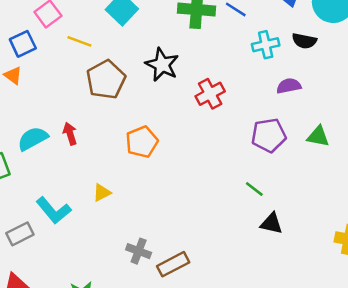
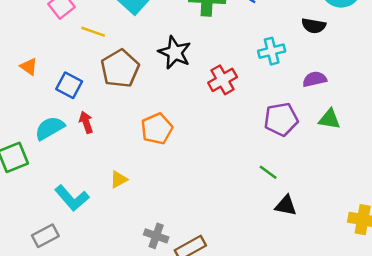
blue square: (23, 44) -> (69, 85), moved, turned -35
cyan cross: (266, 45) -> (272, 51), moved
purple semicircle: (289, 86) -> (315, 79), moved
gray rectangle: (20, 234) -> (45, 236), moved

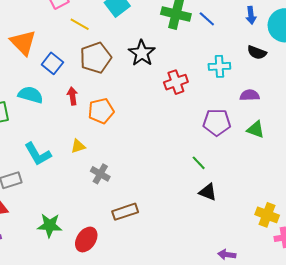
orange triangle: (29, 67) -> (23, 43), size x1.8
red arrow: (86, 122) -> (72, 96), moved
cyan semicircle: (50, 128) -> (31, 95), turned 35
orange pentagon: (157, 129) -> (101, 111), moved
gray cross: (156, 236) -> (100, 174), moved

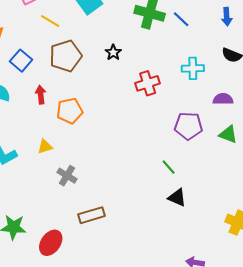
black star: (142, 53) -> (113, 52), size x0.6

